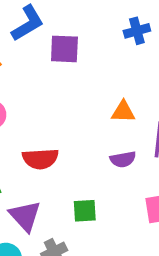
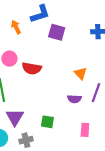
orange triangle: (123, 112) -> (80, 73), turned 32
red semicircle: (40, 159) -> (32, 68), moved

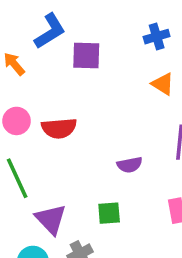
orange triangle: (80, 73) -> (163, 84), moved
purple semicircle: (74, 99) -> (130, 165), moved

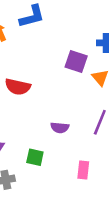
purple square: (86, 56) -> (76, 61), moved

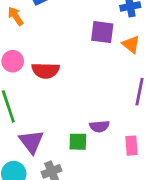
purple semicircle: (60, 128) -> (99, 126), moved

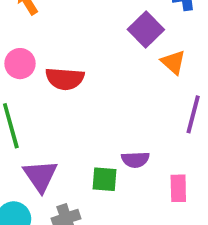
purple square: (102, 32) -> (146, 29), turned 35
orange triangle: (131, 44) -> (173, 62), moved

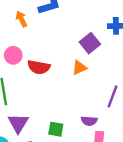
orange triangle: (173, 62) -> (79, 68), moved, turned 49
purple semicircle: (135, 160) -> (89, 121), moved

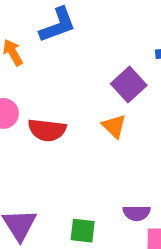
orange triangle: (79, 68) -> (114, 126), turned -49

